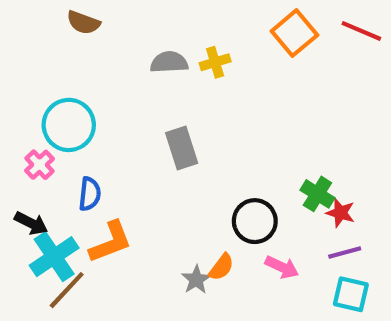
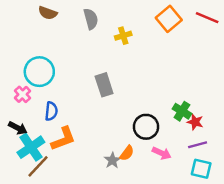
gray semicircle: (169, 62) -> (91, 19), moved, turned 78

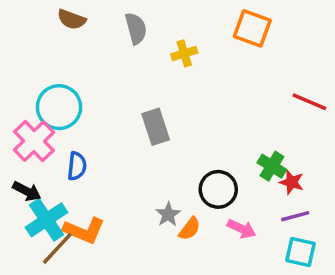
red line: (207, 18) -> (309, 102), moved
orange square: (169, 19) -> (252, 28), turned -30
pink cross: (23, 94) -> (34, 141), size x1.6
orange L-shape: (63, 139) -> (84, 231), moved, turned 44
gray star: (112, 160) -> (168, 214), moved

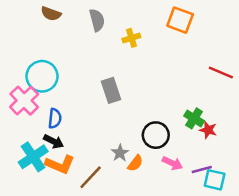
black arrow: (27, 191) -> (54, 141), moved
purple line: (295, 216) -> (202, 170), moved
brown line: (57, 248) -> (91, 177), moved

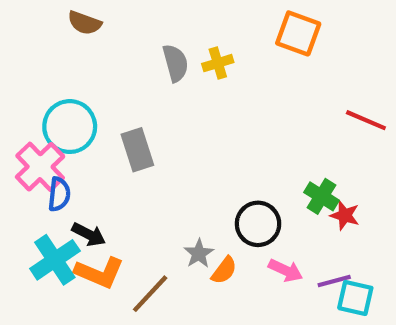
gray semicircle: (97, 20) -> (175, 63), moved
gray rectangle: (111, 90) -> (137, 150), moved
blue semicircle: (55, 118) -> (59, 194), moved

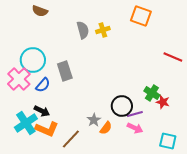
blue semicircle: (59, 194) -> (43, 85), moved, turned 35
purple line: (334, 281) -> (135, 114), moved

